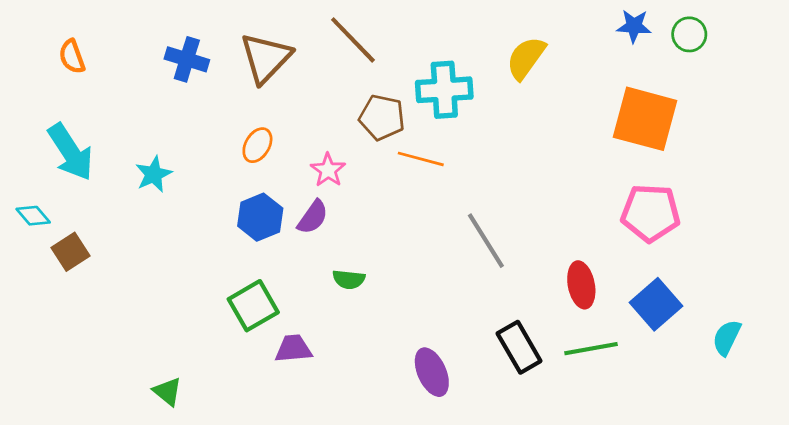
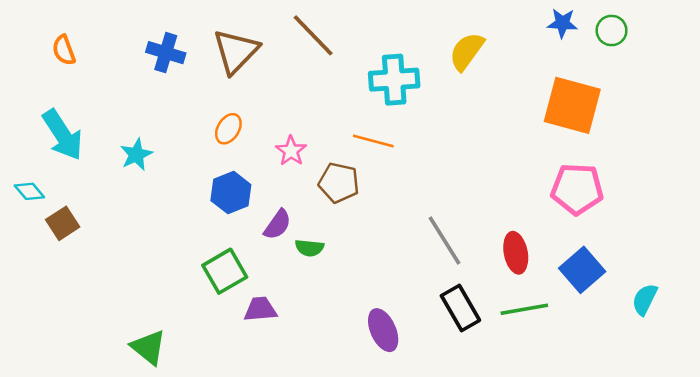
brown pentagon: (382, 117) -> (339, 183), moved
purple semicircle: (313, 217) -> (277, 225), moved
gray line: (486, 241) -> (445, 240), moved
green triangle: (167, 392) -> (149, 347), size x1.4

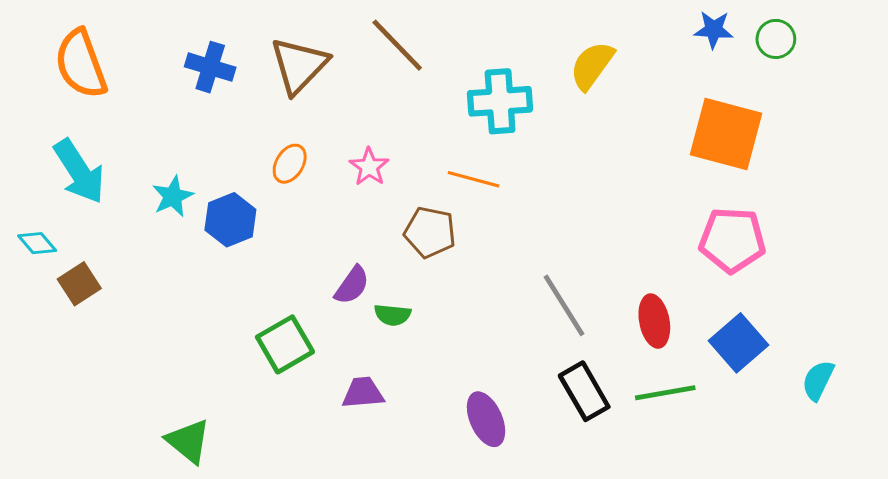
orange semicircle: (64, 50) -> (81, 64), size x1.8
pink star: (291, 151) -> (369, 167), moved
blue hexagon: (231, 193) -> (230, 220), moved
purple trapezoid: (260, 309) -> (363, 393), moved

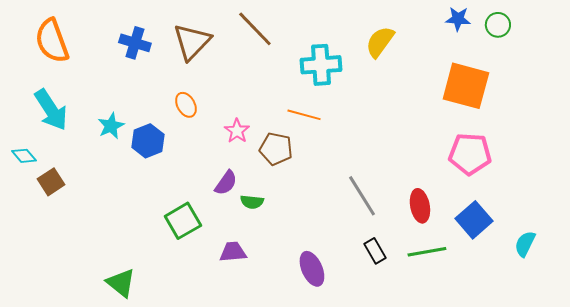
orange ellipse: (290, 164) -> (186, 105), turned -60
pink star: (369, 167) -> (237, 131), moved
black rectangle: (584, 391) -> (375, 251), size x0.7

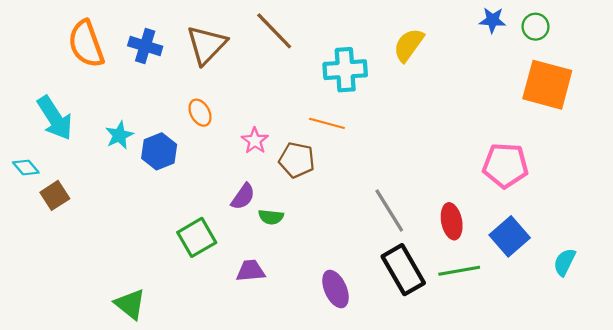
orange semicircle: (52, 41) -> (86, 44), moved
orange square: (466, 86) -> (547, 85), moved
black rectangle: (375, 251) -> (403, 270), size x1.8

